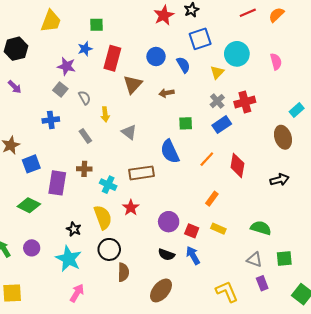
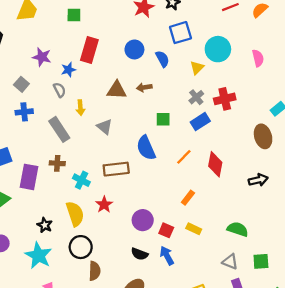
blue star: (85, 49) -> (68, 70), moved
brown triangle: (133, 84) -> (117, 90), moved, turned 48
gray square: (60, 89) -> (21, 84), moved
gray rectangle: (85, 136) -> (59, 129), size x1.6

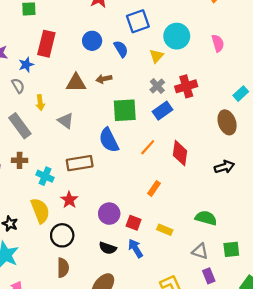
green square: (163, 119) -> (125, 110), size x1.6
yellow rectangle: (194, 229) -> (165, 230), moved
black circle: (81, 247) -> (62, 235), moved

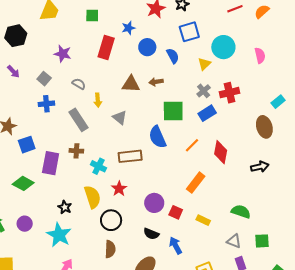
blue star: (26, 65) -> (128, 28), moved
gray semicircle: (18, 86) -> (79, 84), turned -32
orange rectangle: (154, 188) -> (196, 183), size x1.5
blue arrow: (136, 248) -> (176, 245), moved

